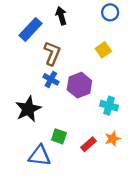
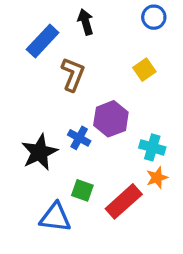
blue cross: (51, 79) -> (79, 138), moved
orange star: (112, 139) -> (157, 178), moved
red rectangle: (89, 144) -> (124, 201), size x1.6

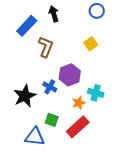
orange star: (157, 178) -> (79, 103), moved

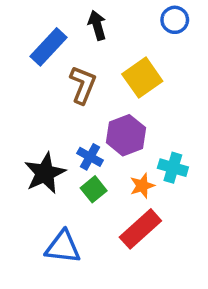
yellow square: (91, 44) -> (142, 78), moved, size x1.5
green square: (52, 120) -> (94, 189), moved, turned 32

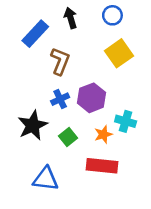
blue circle: (175, 20) -> (112, 15), moved
yellow square: (142, 78) -> (119, 53), moved
blue cross: (90, 157) -> (60, 99), moved, turned 36
red rectangle: (140, 229) -> (102, 166), turned 48

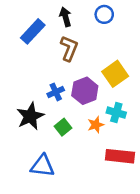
yellow square: (119, 53) -> (115, 74), moved
brown L-shape: (60, 61) -> (69, 48), moved
red rectangle: (102, 166) -> (120, 156), moved

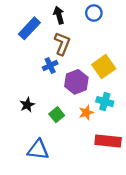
blue cross: (56, 92) -> (50, 65), moved
black star: (30, 116) -> (27, 105), size x0.6

